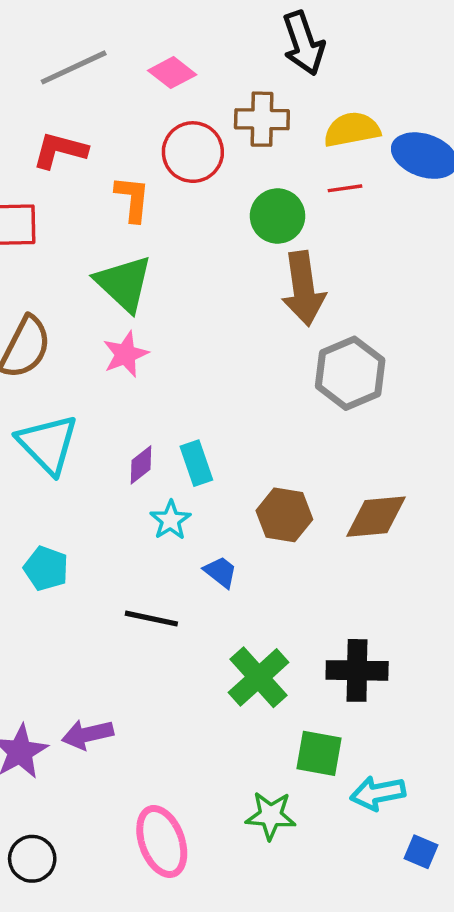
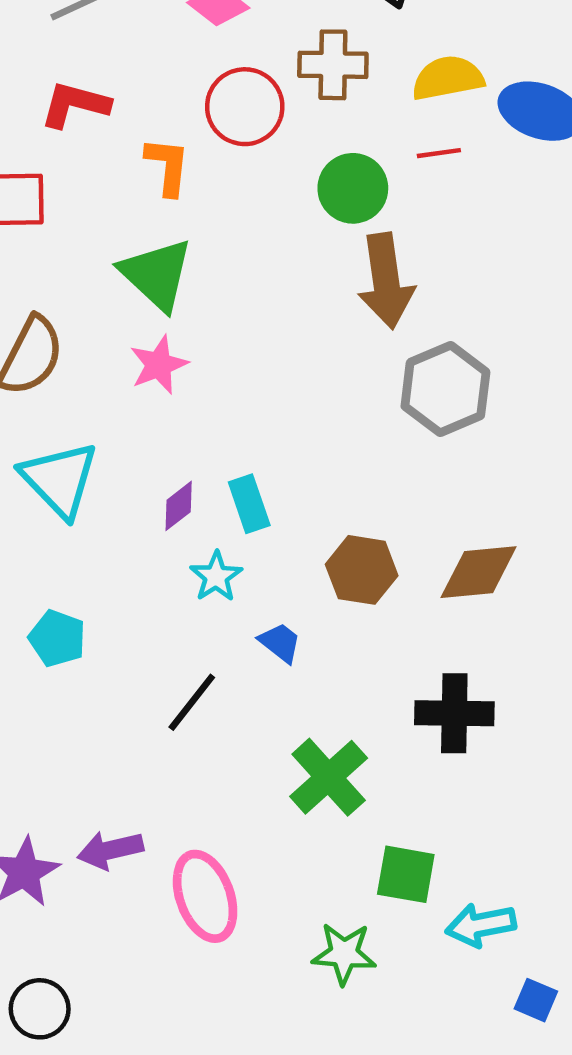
black line: (151, 619) -> (192, 702), turned -64
black cross: (357, 670) -> (454, 713), moved
pink ellipse: (162, 841) -> (205, 896), moved

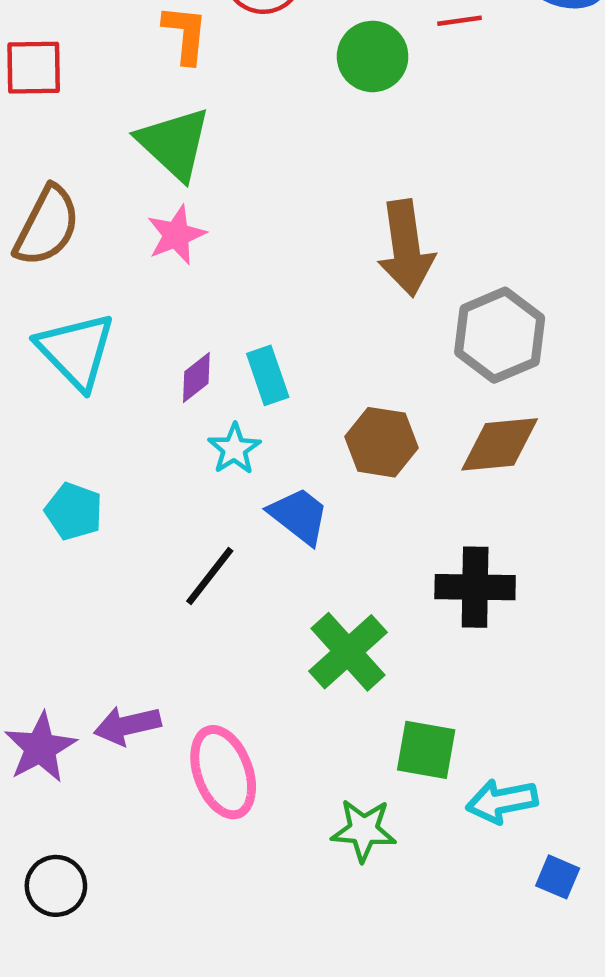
brown arrow: (386, 281) -> (406, 248), moved
gray hexagon: (445, 389) -> (500, 335), moved
blue trapezoid: (280, 643) -> (299, 516), size x1.4

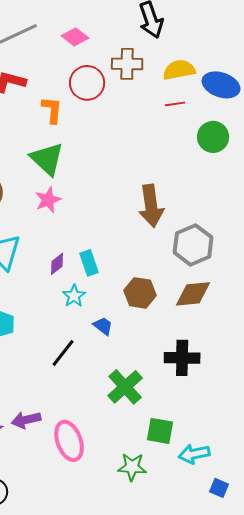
green circle: (373, 56) -> (213, 137), moved
blue trapezoid: (299, 516) -> (103, 326), size x0.7

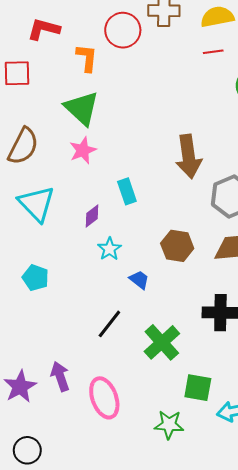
cyan rectangle: (89, 263) -> (127, 191), moved
black line: (63, 353) -> (109, 324), moved
purple arrow: (26, 420) -> (60, 376), turned 84

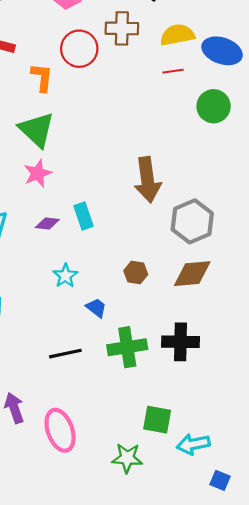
purple diamond: (92, 216) -> (47, 223), moved, turned 45
brown hexagon: (177, 246) -> (136, 273), size x0.7
black line: (109, 324) -> (65, 354), turned 40
green cross: (162, 342) -> (127, 347), moved, turned 33

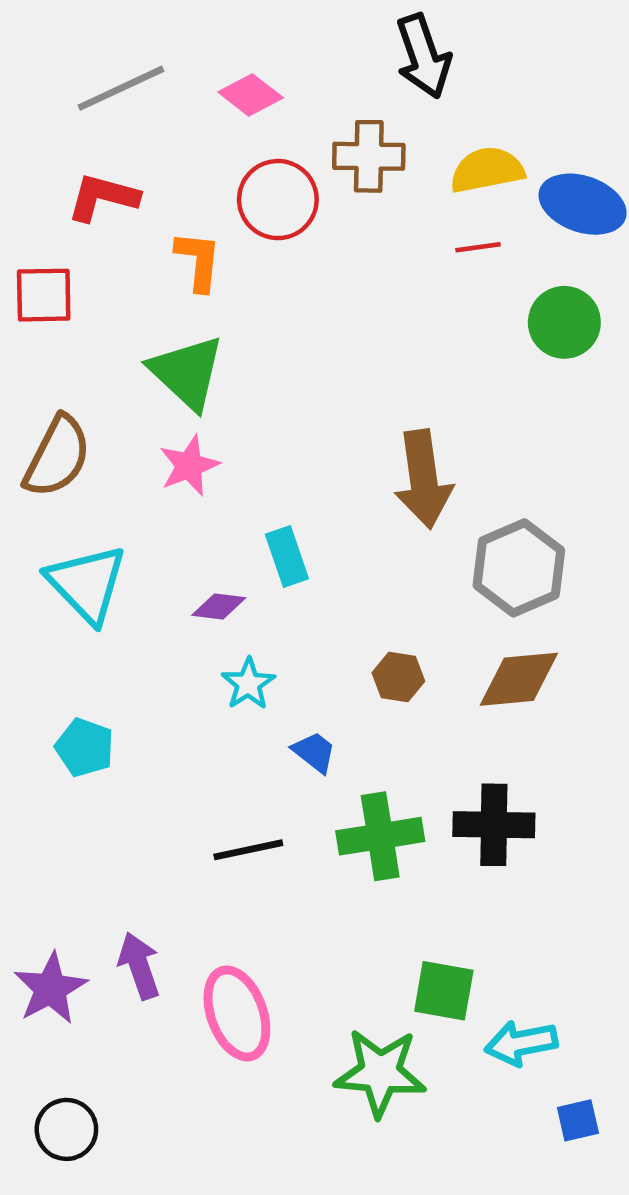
purple diamond: (47, 223) -> (219, 607), moved
green star: (127, 458) -> (380, 1073), size x1.4
blue square: (220, 480) -> (578, 1120), turned -36

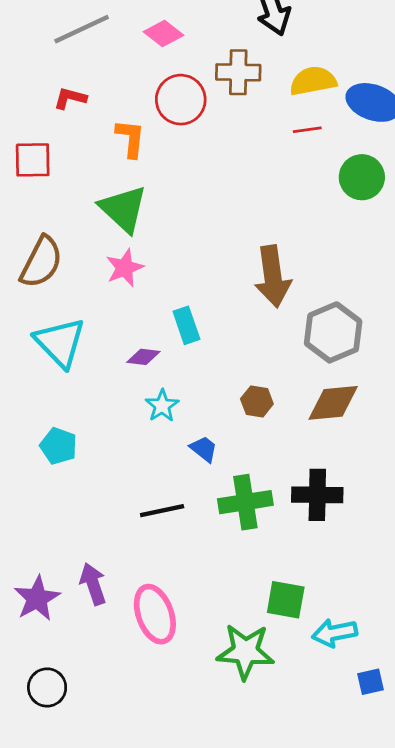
red L-shape: (103, 197) -> (70, 98), size x0.7

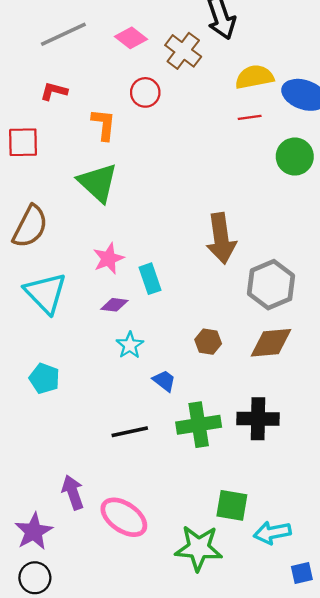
brown cross: (238, 72) -> (183, 51), moved, turned 36
red circle: (181, 100) -> (145, 92), size x0.7
pink star: (125, 268) -> (108, 259), moved
purple star: (37, 598) -> (34, 531), moved
pink ellipse: (155, 614) -> (124, 517), turned -36

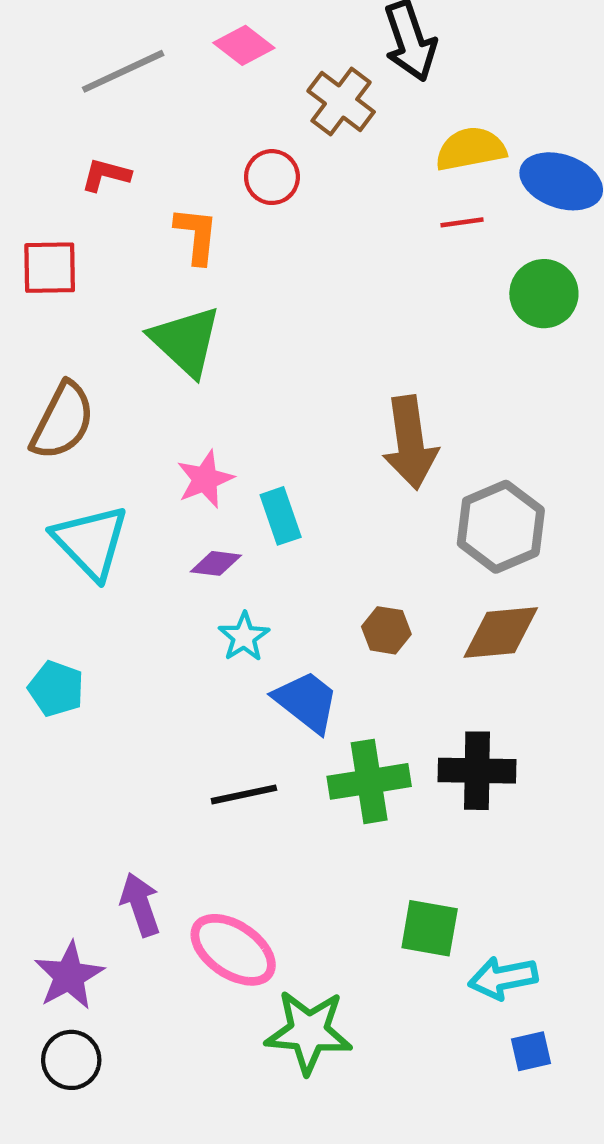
pink diamond: (131, 38) -> (244, 45), moved
cyan pentagon: (44, 378) -> (56, 689), moved
blue trapezoid: (164, 381) -> (307, 702), size x1.6
green star: (199, 548) -> (309, 1032), moved
blue square: (302, 573) -> (531, 1051), moved

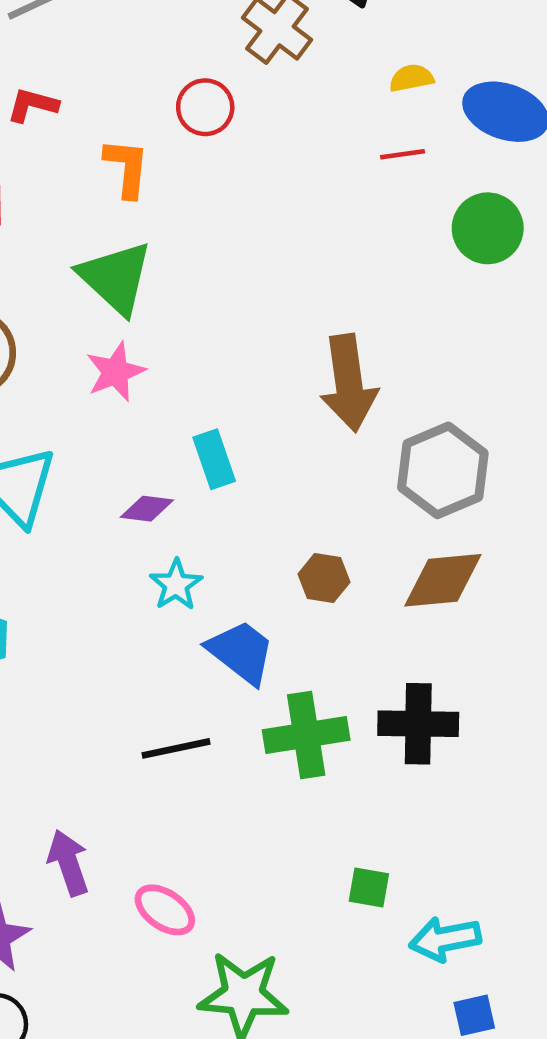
yellow semicircle: (471, 149) -> (411, 78), size x0.6
pink star: (205, 479) -> (115, 372), moved
green square: (430, 928) -> (369, 887), size x0.7
pink ellipse: (233, 950) -> (165, 910), size x0.7

